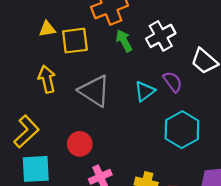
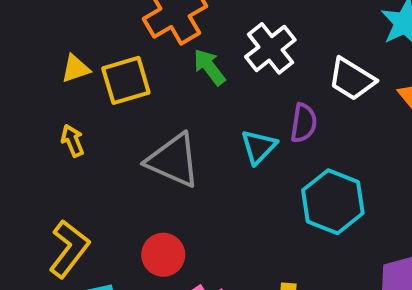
yellow arrow: (47, 79) -> (73, 141), moved, size x0.7
purple semicircle: (173, 82) -> (304, 123), turned 55

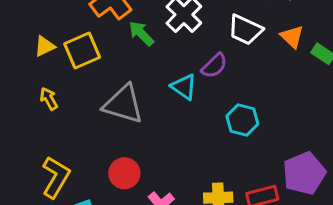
purple semicircle: (304, 123) -> (214, 66), turned 44
cyan triangle: (259, 147) -> (184, 87), turned -32
cyan hexagon: (333, 202) -> (242, 120), size x0.7

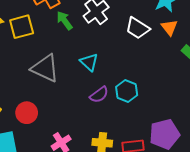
orange triangle: (292, 37) -> (169, 27), moved
purple semicircle: (214, 66) -> (99, 95), moved
red circle: (124, 173) -> (27, 113), moved

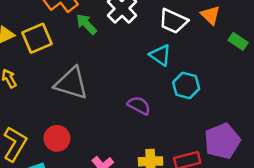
cyan triangle: (89, 62) -> (160, 55), moved
cyan hexagon: (127, 91) -> (186, 85), moved
purple semicircle: (99, 95) -> (139, 105), turned -108

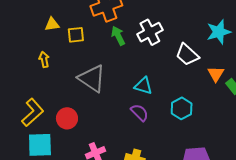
orange triangle: (210, 15) -> (216, 74), moved
yellow square: (37, 38) -> (76, 35), size x0.7
cyan triangle: (160, 55) -> (143, 86), moved, turned -36

